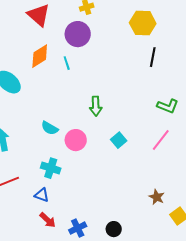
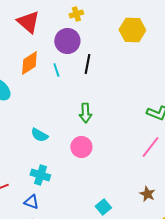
black line: (153, 57) -> (87, 64), moved
pink circle: (76, 140) -> (81, 147), moved
cyan square: (119, 140) -> (103, 207), moved
brown star: (157, 197) -> (147, 194), moved

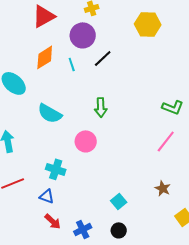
red triangle: (28, 22) -> (44, 16), turned 50
black line: (87, 64) -> (103, 58), turned 36
cyan semicircle: (39, 135) -> (50, 113), moved, size x1.4
pink circle: (81, 147) -> (86, 141), moved

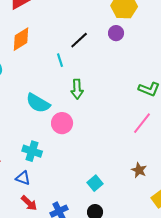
purple circle: (83, 35) -> (116, 33), moved, size x0.6
cyan line: (72, 64) -> (60, 60), moved
cyan semicircle: (50, 113) -> (38, 103), moved

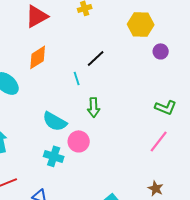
purple circle: (116, 33) -> (161, 51), moved
cyan cross: (32, 151) -> (54, 156), moved

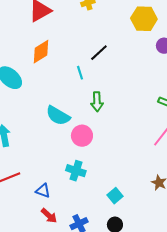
cyan cross: (54, 156) -> (76, 171), moved

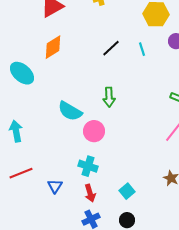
cyan line: (80, 73) -> (142, 49), moved
blue triangle: (43, 191) -> (55, 186), turned 42
red arrow: (49, 216) -> (90, 193), moved, turned 30

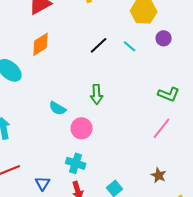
cyan line: (142, 49) -> (130, 46), turned -32
cyan semicircle: (70, 111) -> (58, 108), size x0.7

